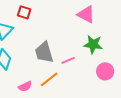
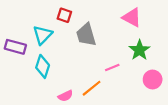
green star: (93, 44) -> (139, 50), turned 30
gray trapezoid: (44, 52) -> (86, 35), moved

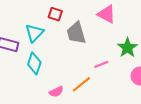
pink triangle: (132, 17) -> (107, 14), moved

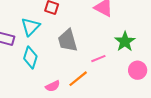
gray trapezoid: (76, 33) -> (68, 40), moved

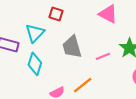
pink line: (98, 59) -> (103, 56), moved

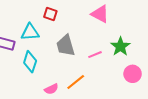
cyan triangle: (35, 33) -> (30, 32), turned 42

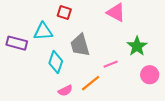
pink line: (95, 55) -> (111, 64), moved
cyan diamond: (30, 62) -> (56, 62), moved

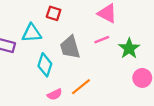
pink line: (111, 64) -> (102, 40), moved

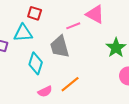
red square: (54, 13) -> (35, 13), moved
pink line: (102, 40) -> (73, 26), moved

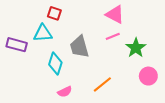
pink line: (73, 26) -> (113, 36), moved
orange line: (70, 84) -> (102, 84), moved

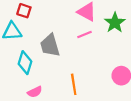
green star: (136, 48) -> (115, 23), moved
orange line: (102, 84) -> (74, 84), turned -60

